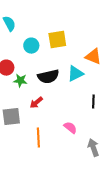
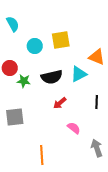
red arrow: (36, 103) -> (60, 103), moved
orange line: (38, 138) -> (42, 155), moved

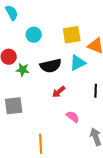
yellow square: (61, 40) -> (72, 35), moved

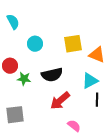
cyan triangle: (78, 63) -> (90, 81), moved
red arrow: (59, 92) -> (60, 101), size x1.5

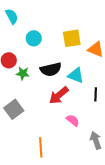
cyan triangle: (90, 81) -> (76, 75), moved, turned 48
gray square: (15, 115) -> (14, 109), turned -30

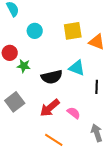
black semicircle: (51, 69) -> (52, 77), moved
red arrow: (59, 95) -> (50, 108), moved
orange line: (41, 147) -> (54, 140), moved, turned -54

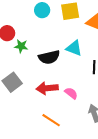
cyan circle: (35, 31) -> (42, 10), moved
red arrow: (50, 108) -> (47, 88), turned 35

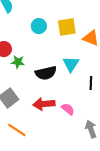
cyan triangle: (74, 48) -> (71, 64), turned 42
orange line: (51, 120) -> (17, 130), moved

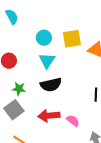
green star: (18, 62) -> (19, 89), moved
cyan triangle: (71, 64) -> (47, 61), moved

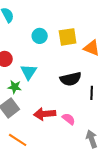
cyan triangle: (47, 61) -> (29, 72), moved
black semicircle: (51, 85) -> (71, 79), moved

